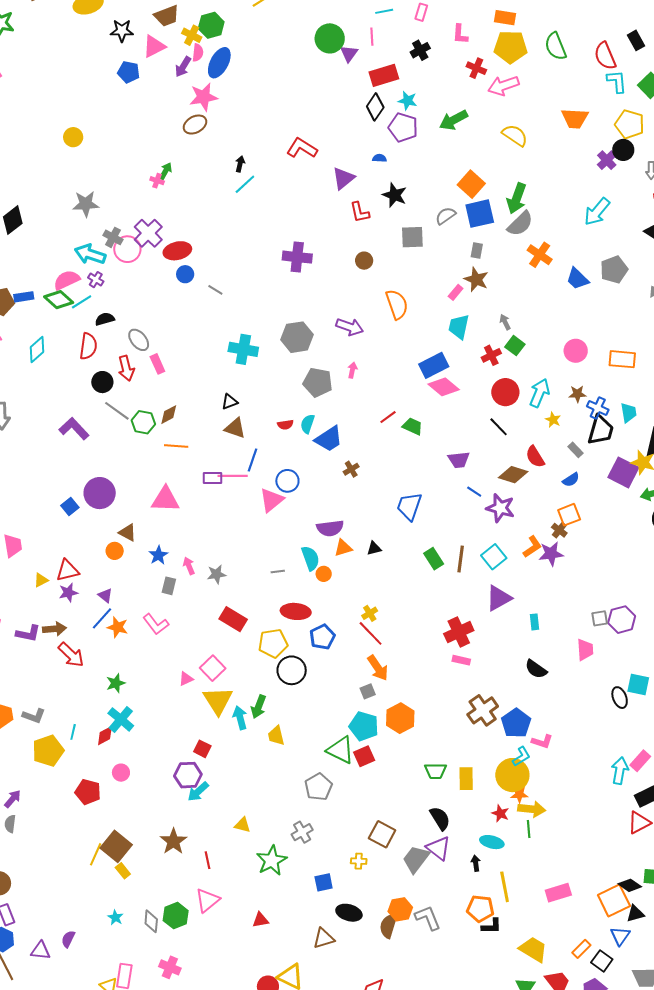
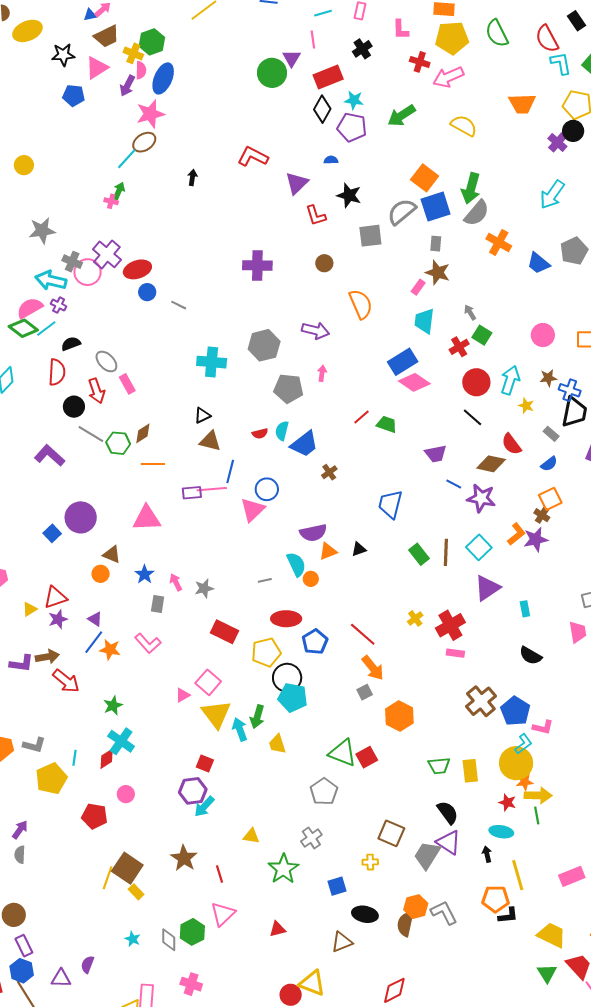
green circle: (330, 38) -> (272, 73), moved
cyan line: (245, 184) -> (127, 159), moved
gray semicircle: (446, 216) -> (402, 212), size x1.4
yellow cross: (370, 613) -> (415, 618), moved
cyan pentagon: (364, 726) -> (293, 698), moved

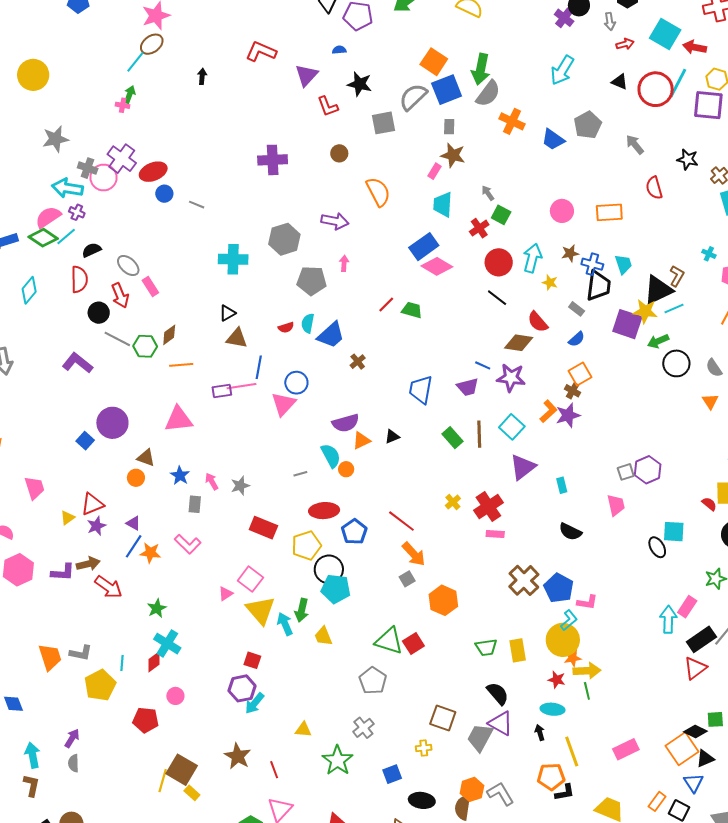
yellow circle: (24, 165) -> (33, 75), size x1.6
purple trapezoid: (436, 454) -> (468, 387), moved

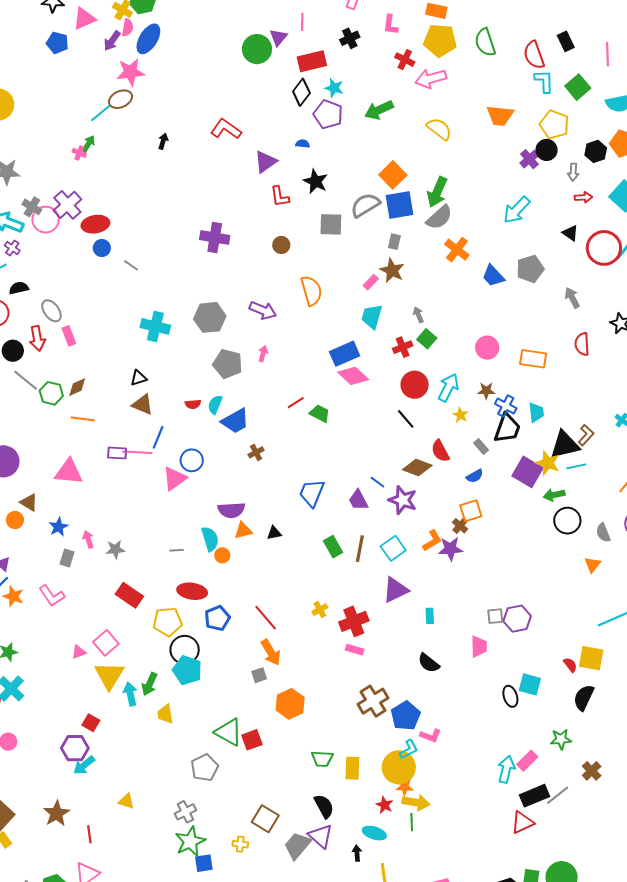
purple trapezoid: (468, 387) -> (358, 500), turned 65
green star: (338, 760) -> (190, 842), moved

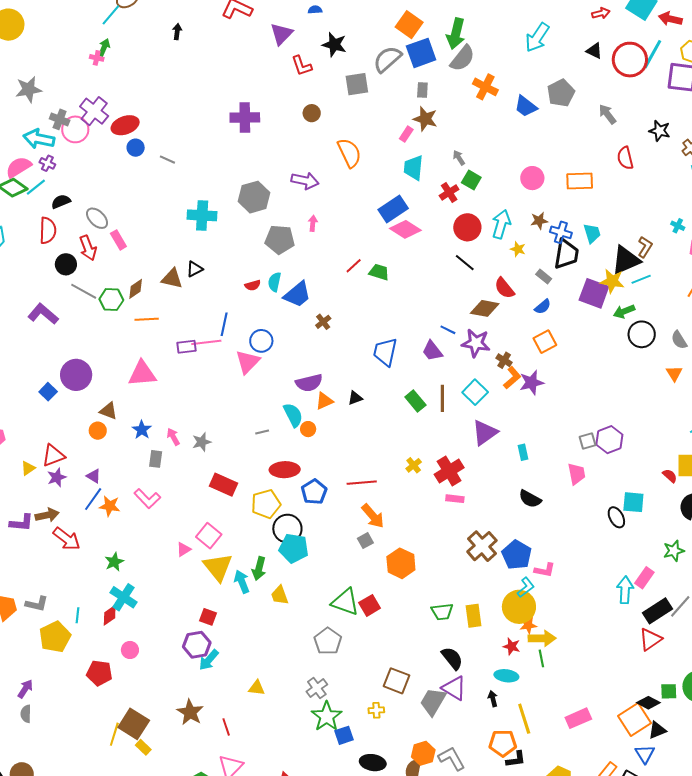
brown triangle: (143, 405) -> (172, 279), moved
brown cross: (460, 526) -> (504, 360), moved
red line: (266, 618) -> (362, 483), turned -44

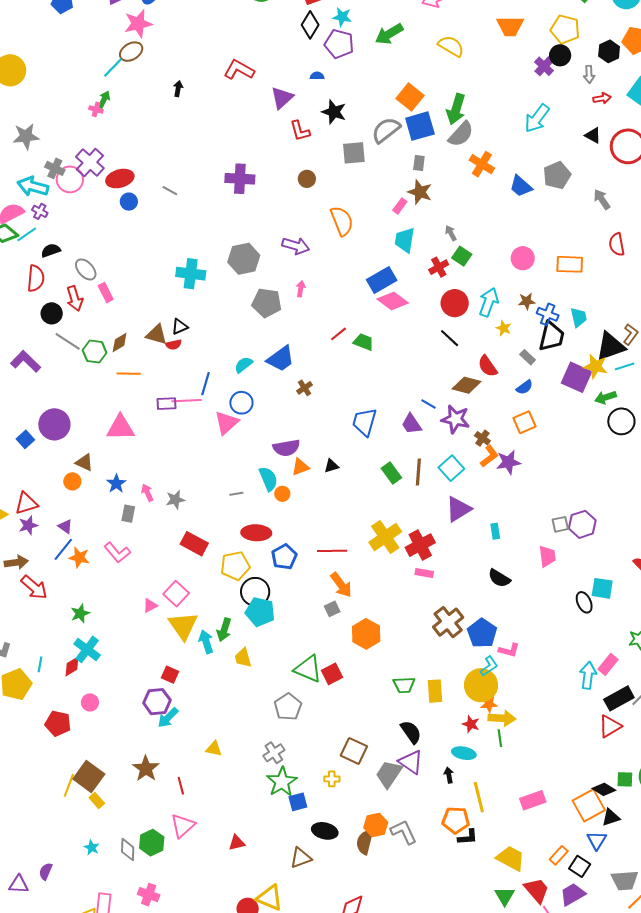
gray line: (167, 160) -> (170, 191), moved
cyan semicircle: (275, 282) -> (244, 365), moved, turned 36
red semicircle: (253, 285) -> (174, 345), moved
yellow cross: (414, 465) -> (385, 537), size x2.0

